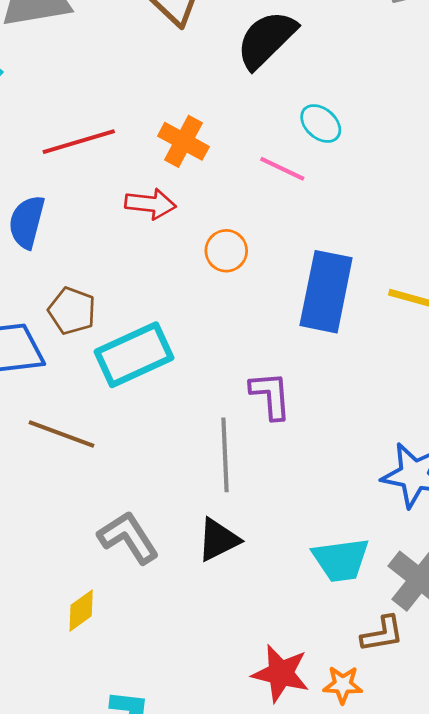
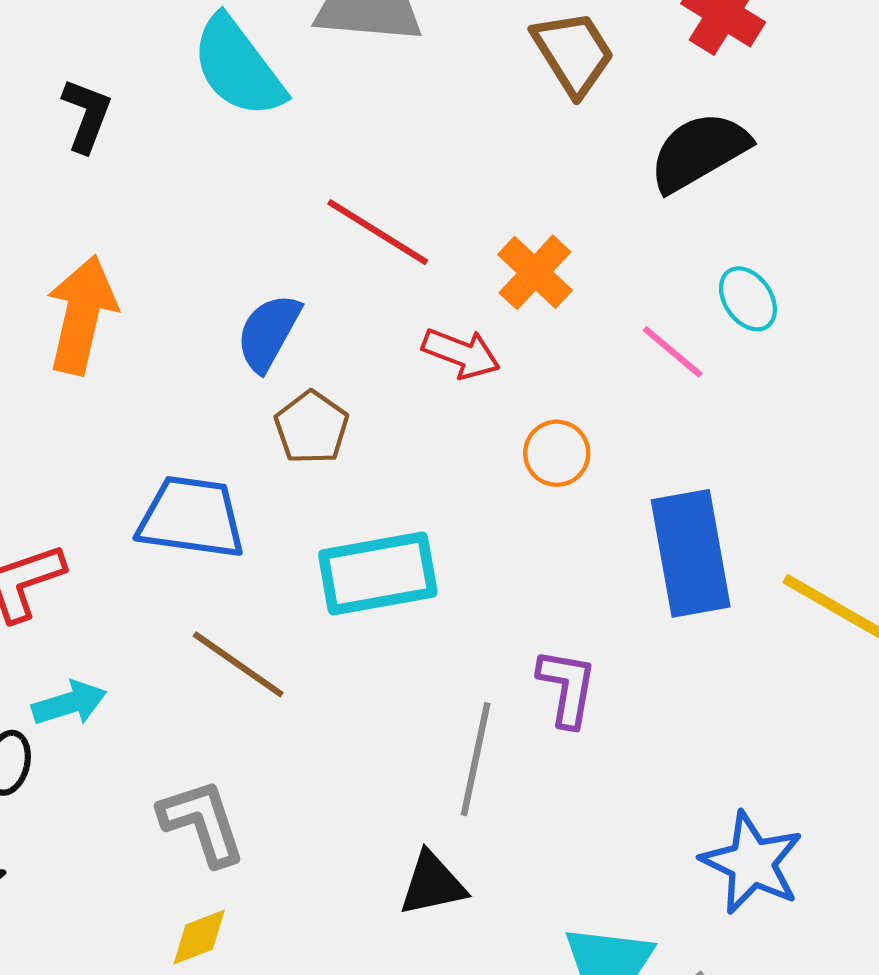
red line: (79, 142) -> (378, 232), turned 34
blue rectangle: (326, 292) -> (691, 553), turned -36
brown pentagon: (72, 311) -> (312, 428), moved
gray L-shape: (128, 537) -> (202, 822), moved

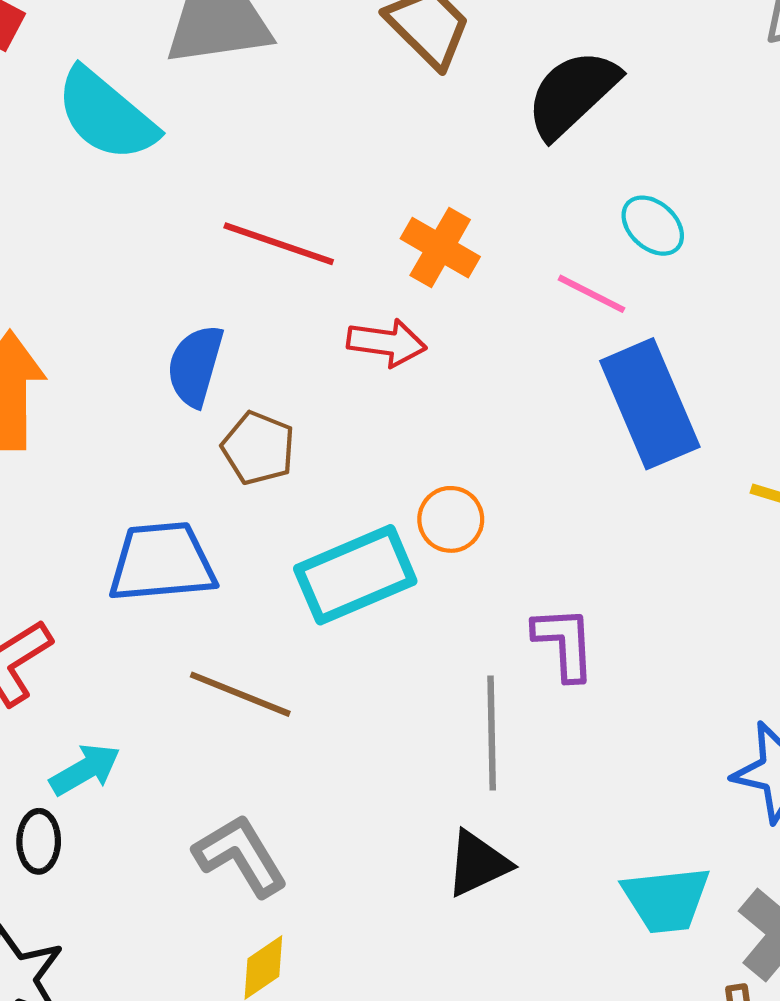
orange circle: (557, 453) -> (451, 519), moved
blue rectangle: (691, 553) -> (650, 404), moved

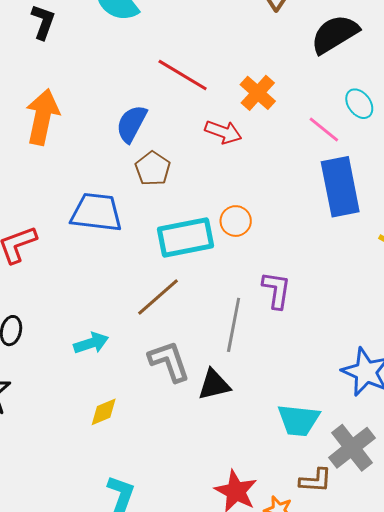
brown line: (240, 694) -> (158, 297), moved, turned -75
cyan arrow: (85, 770) -> (91, 343), moved
gray L-shape: (241, 856) -> (169, 361), moved

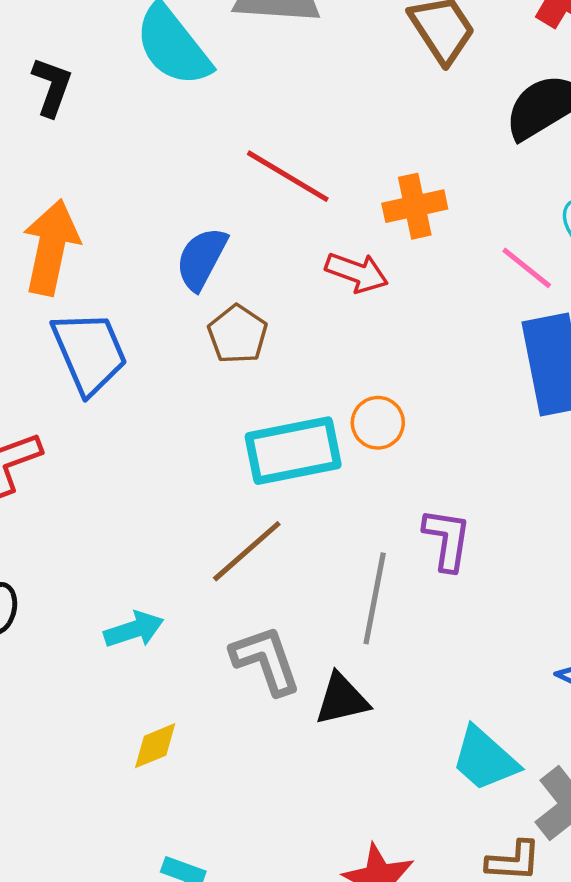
orange cross: (258, 93) -> (415, 206), turned 36
blue trapezoid: (96, 212) -> (89, 352), moved, turned 60
cyan trapezoid: (299, 420) -> (485, 759), turned 36

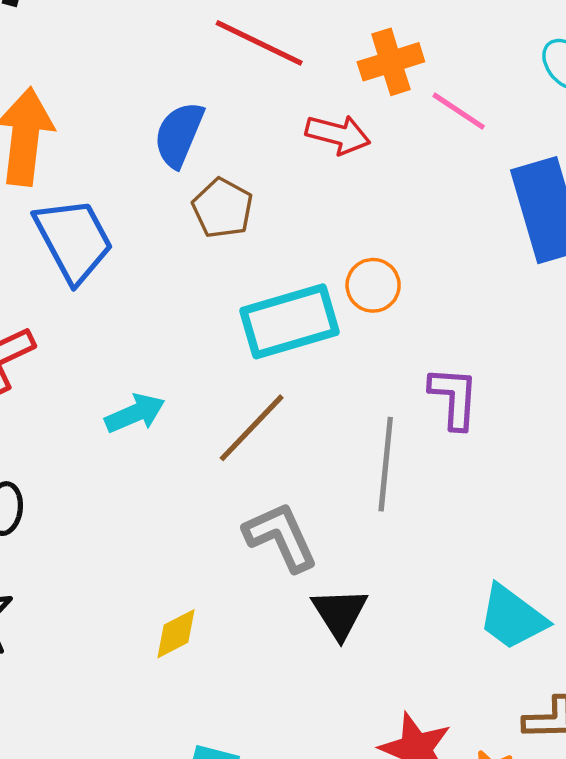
pink line: (527, 268) -> (459, 111), moved
cyan arrow: (134, 629) -> (135, 413), moved
black triangle: (342, 699) -> (340, 613), moved, turned -44

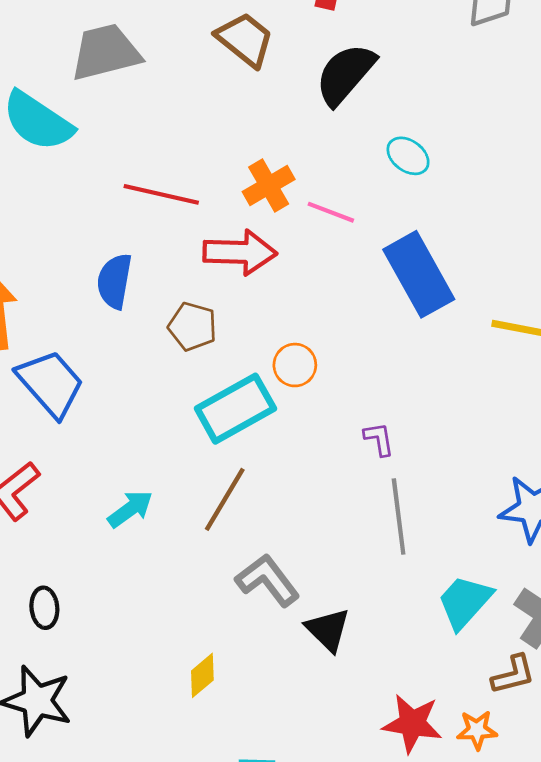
red arrow: (338, 134) -> (240, 252), size x1.4
brown pentagon: (223, 208) -> (192, 326), moved
purple L-shape: (454, 398) -> (379, 439), size x0.7
gray line: (386, 464) -> (399, 516), moved
cyan trapezoid: (512, 617) -> (465, 602), turned 108

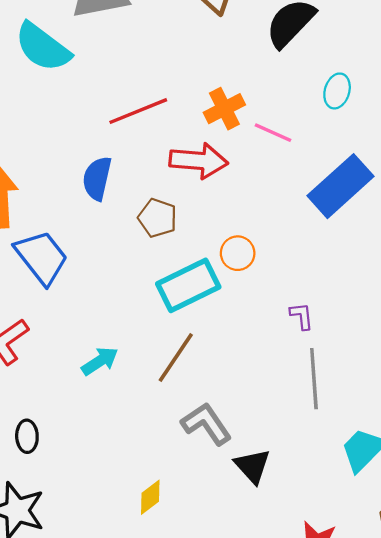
cyan ellipse: (408, 156) -> (337, 91), turned 68
red line: (161, 194) -> (138, 111), turned -38
blue rectangle: (419, 274) -> (340, 186), turned 74

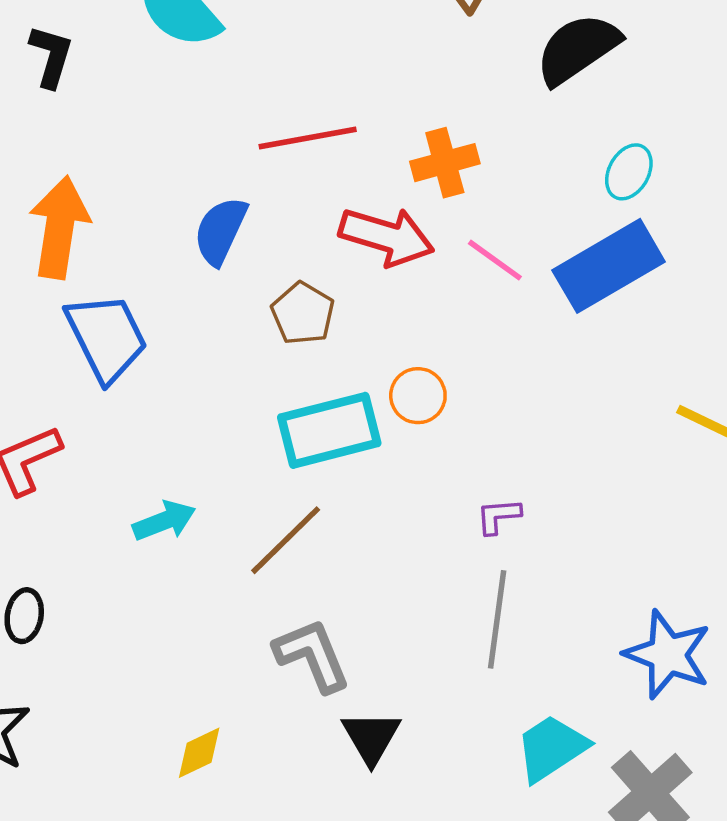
pink line: (273, 133) -> (495, 260), moved
blue rectangle: (340, 186) -> (609, 266), moved
purple L-shape: (302, 316) -> (498, 516), turned -100

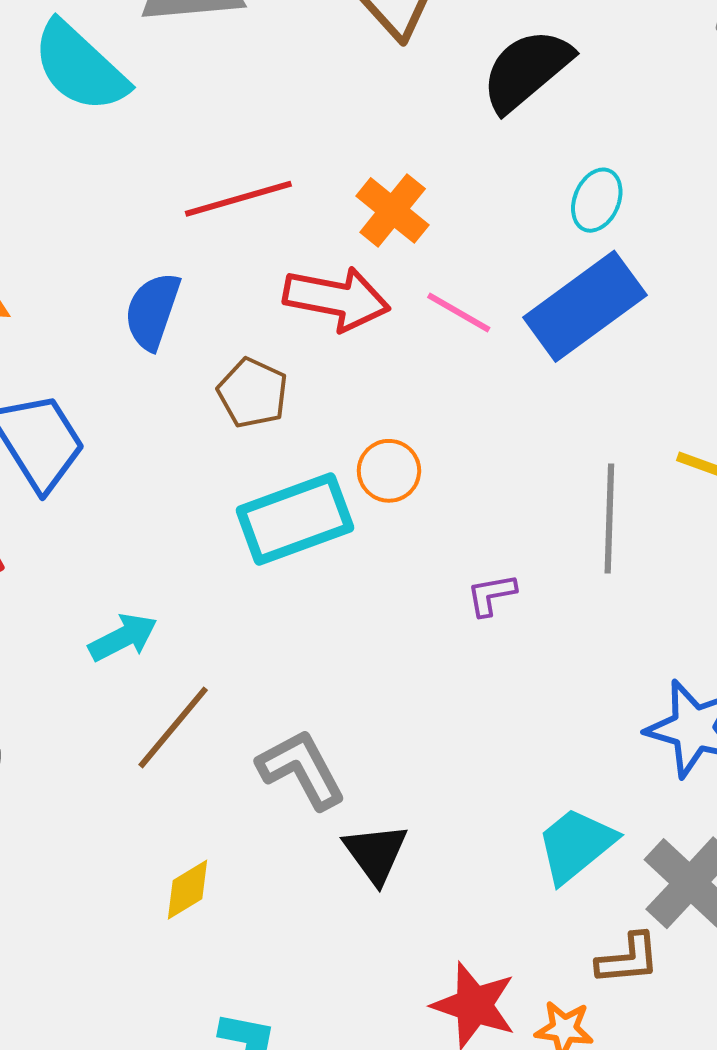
orange cross: (445, 163) -> (393, 210), turned -30
brown line: (286, 540) -> (173, 727), moved
gray line: (497, 619) -> (609, 518), moved

